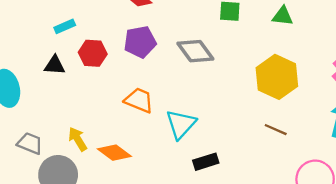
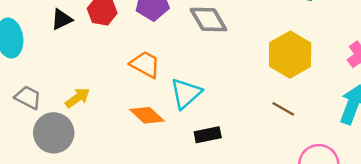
black triangle: (55, 65) -> (62, 19), turned -35
yellow arrow: (78, 139) -> (78, 98), turned 80
orange diamond: (114, 153) -> (147, 115), moved

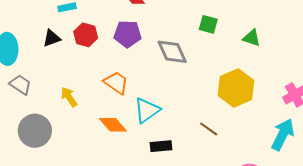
gray trapezoid: (28, 97) -> (20, 85), moved
yellow arrow: (78, 98) -> (69, 97), moved, turned -95
brown line: (283, 109) -> (209, 129), moved

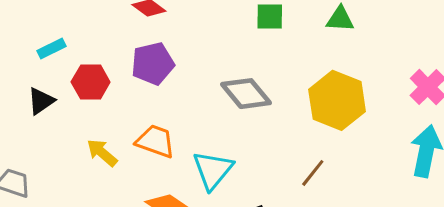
gray diamond: (172, 52) -> (246, 94), moved
yellow arrow: (69, 97) -> (102, 153), moved
brown line: (209, 129) -> (313, 173), turned -72

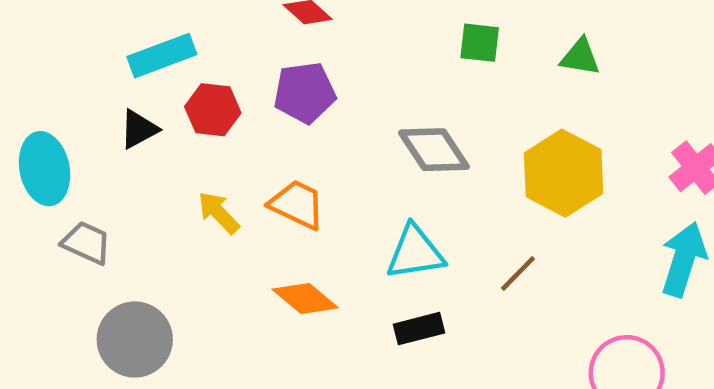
cyan rectangle: (51, 48) -> (162, 56), size x1.6
cyan triangle: (213, 170) -> (415, 252), moved, turned 36

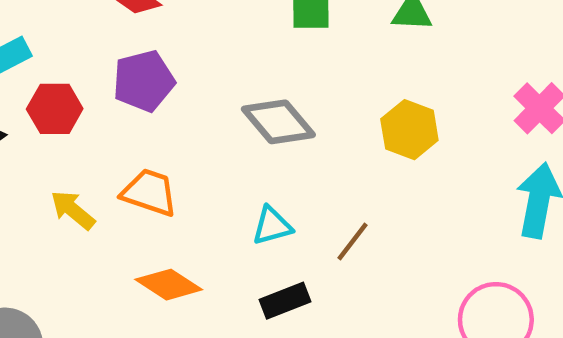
yellow hexagon: (564, 173) -> (409, 130), size x0.7
cyan triangle: (415, 252) -> (272, 226), size x0.7
brown line: (518, 273) -> (352, 242), moved

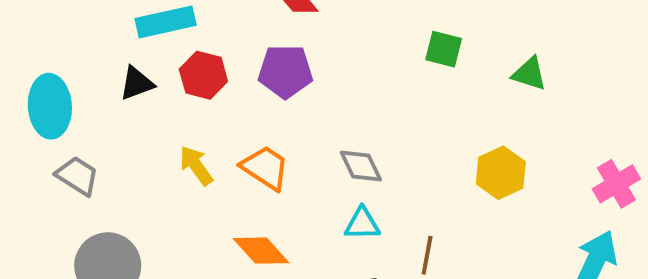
gray diamond: (278, 122) -> (361, 166), moved, size x0.7
brown line: (352, 242) -> (427, 255), turned -42

